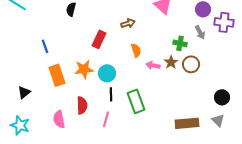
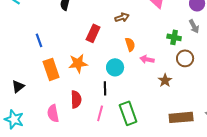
brown star: (171, 62) -> (165, 80), moved
cyan circle: (107, 73) -> (115, 67), moved
green rectangle: (136, 101) -> (128, 113), moved

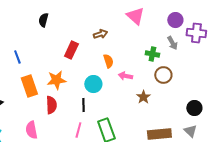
red semicircle: (76, 99) -> (51, 105), moved

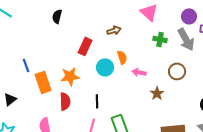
gray arrow: (172, 43) -> (186, 39), size x1.6
green cross: (152, 54) -> (160, 39), moved
blue line: (17, 57) -> (26, 65), moved
cyan circle: (93, 84) -> (105, 67), moved

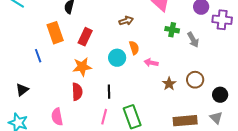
gray arrow: (186, 39) -> (193, 40), moved, size x0.7
red rectangle: (85, 46) -> (85, 37), moved
brown circle: (177, 71) -> (195, 80), moved
orange rectangle: (43, 82) -> (55, 33), moved

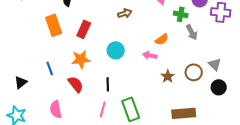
green cross: (172, 30) -> (181, 14), moved
orange semicircle: (134, 48) -> (162, 39), moved, turned 72
blue line: (38, 56) -> (50, 68), moved
red semicircle: (77, 92) -> (76, 84), turned -36
gray triangle: (216, 118) -> (215, 64), moved

